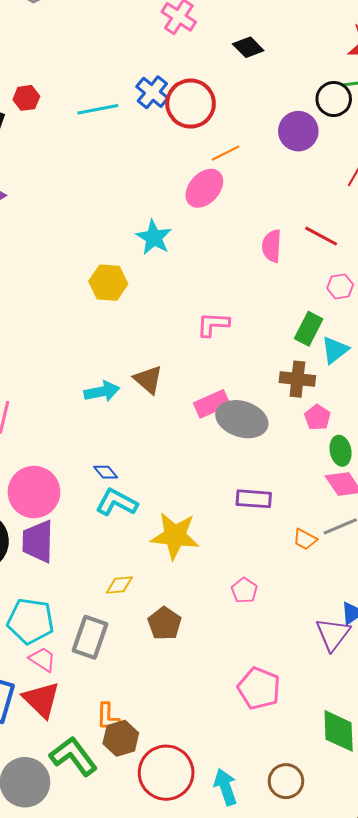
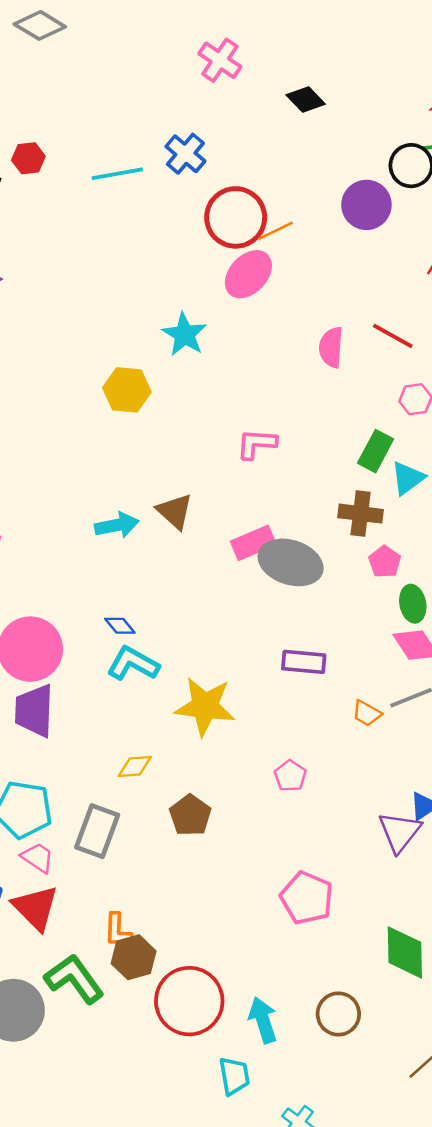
red circle: (191, 104) -> (236, 217), moved

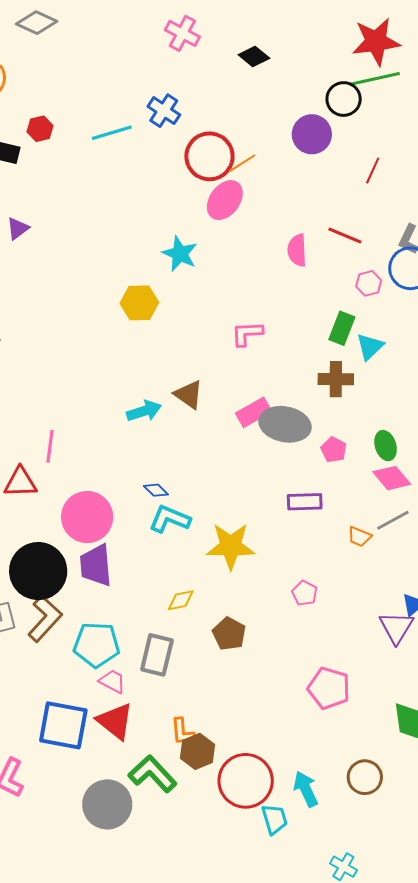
pink pentagon: (385, 562) -> (334, 450), moved
cyan trapezoid: (234, 1076) -> (274, 819), moved

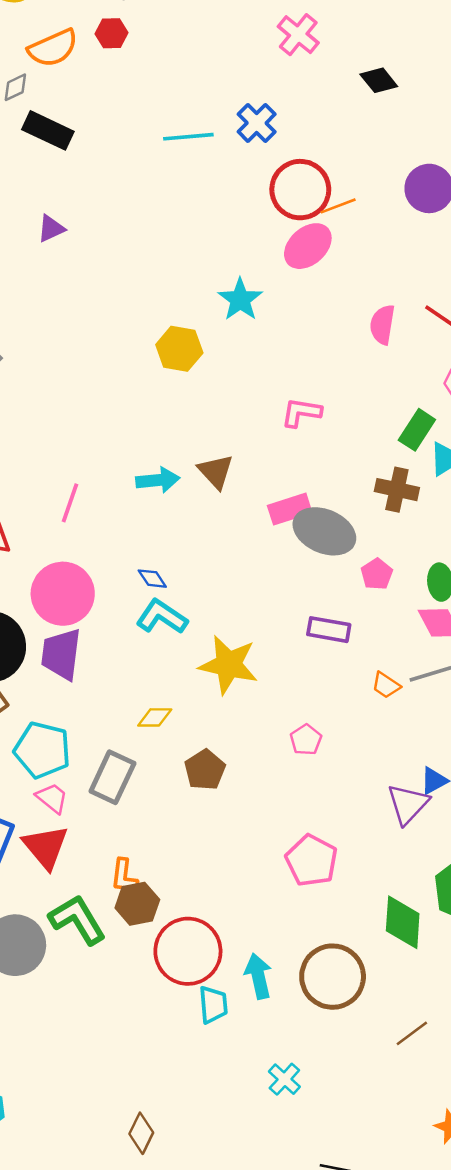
red hexagon: (40, 129) -> (111, 33), moved
pink line: (50, 446) -> (70, 503), moved
brown circle: (365, 777) -> (333, 977), size x1.5

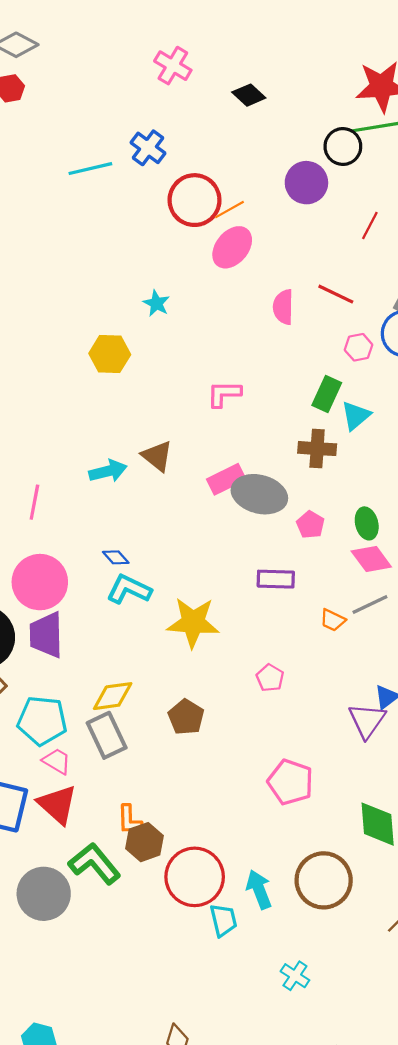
pink ellipse: (308, 246) -> (232, 247), moved
cyan star: (240, 300) -> (156, 303), size x0.7
yellow diamond: (155, 717) -> (113, 696), moved, size x1.4
gray rectangle: (112, 777) -> (107, 735), turned -42

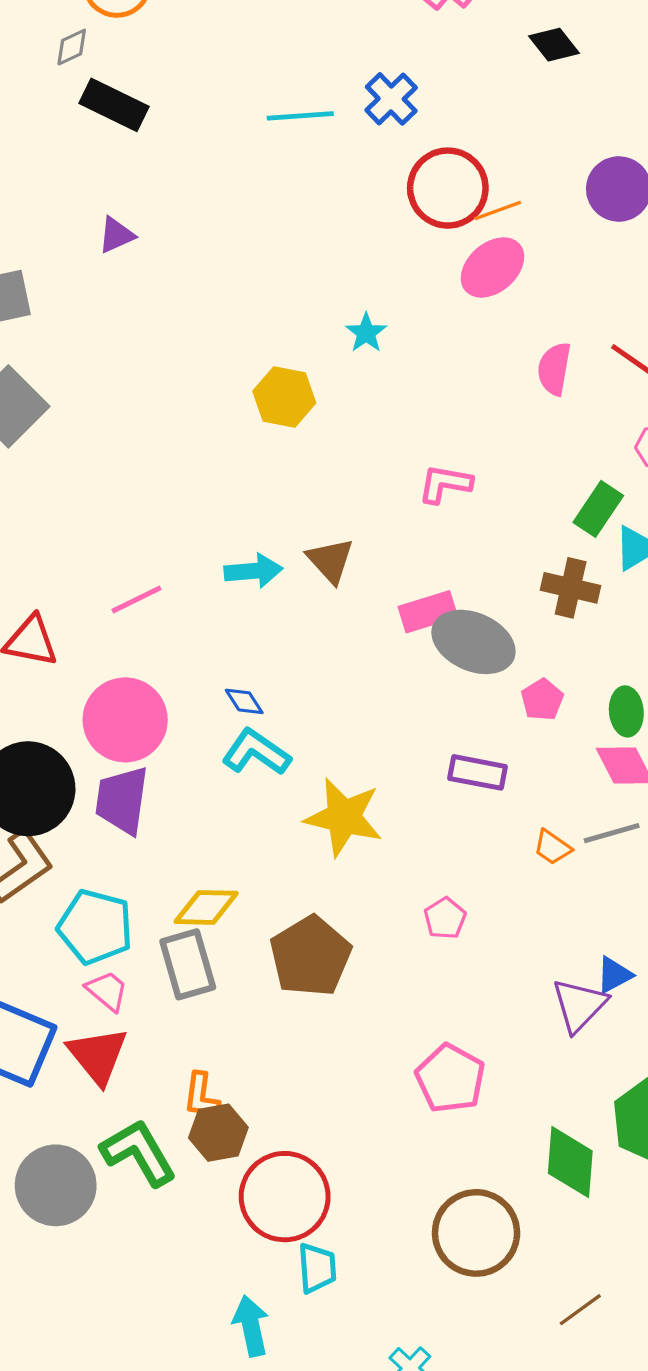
pink line: (34, 502) -> (136, 600), turned 44
brown pentagon: (186, 717) -> (310, 956), size x1.5
cyan arrow: (259, 889) -> (251, 1326), moved

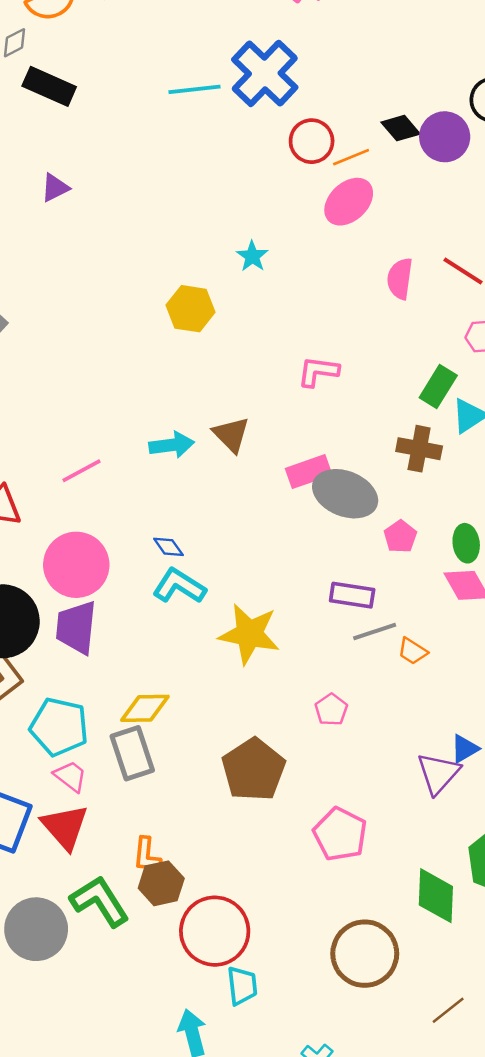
black diamond: (554, 45) -> (401, 128), moved
blue cross: (391, 99) -> (265, 73), size x1.6
red circle: (448, 188) -> (312, 141), size x0.7
gray line: (612, 833) -> (375, 631), moved
brown pentagon: (310, 956) -> (253, 770), moved

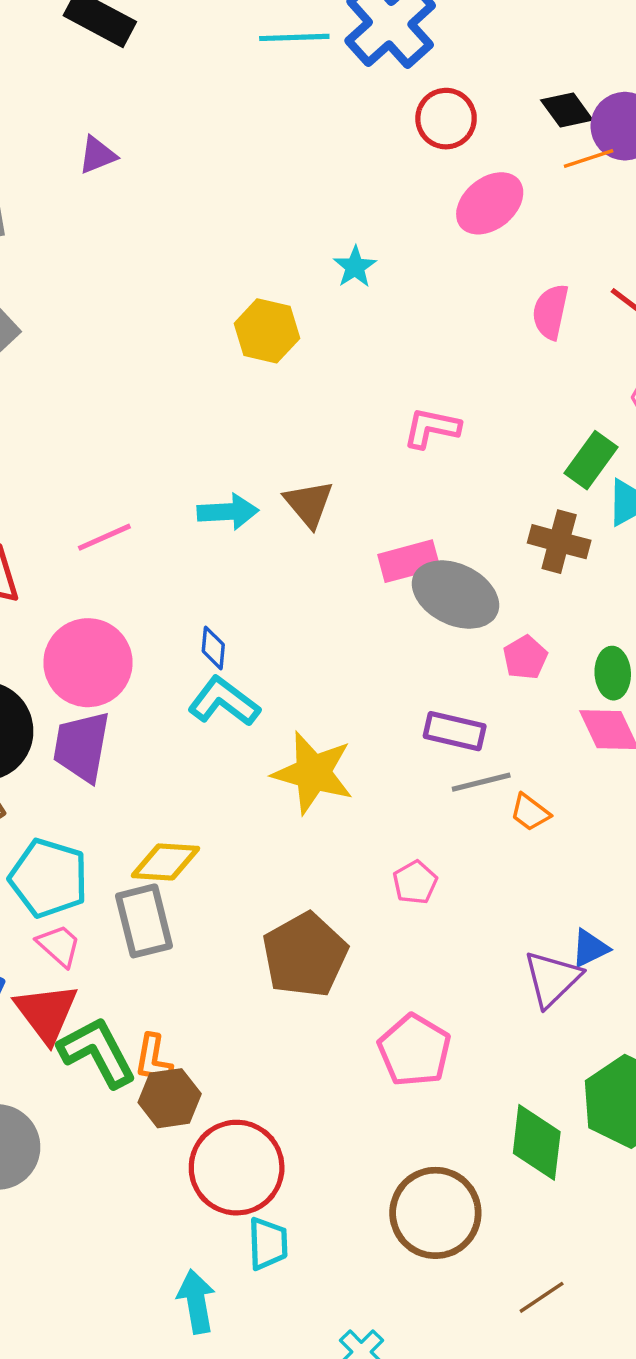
orange line: (351, 157) -> (589, 158), moved
blue diamond: (168, 547) -> (213, 648), turned 36
green L-shape: (100, 901) -> (97, 1052), moved

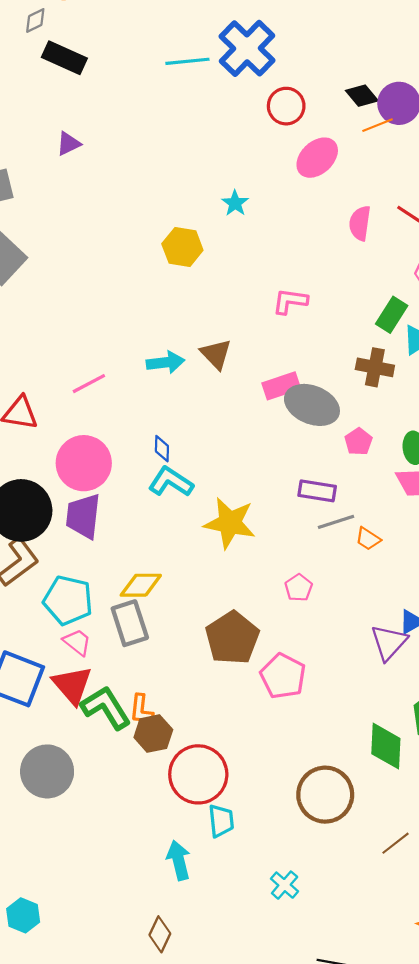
pink pentagon: (414, 1050) -> (283, 676), moved

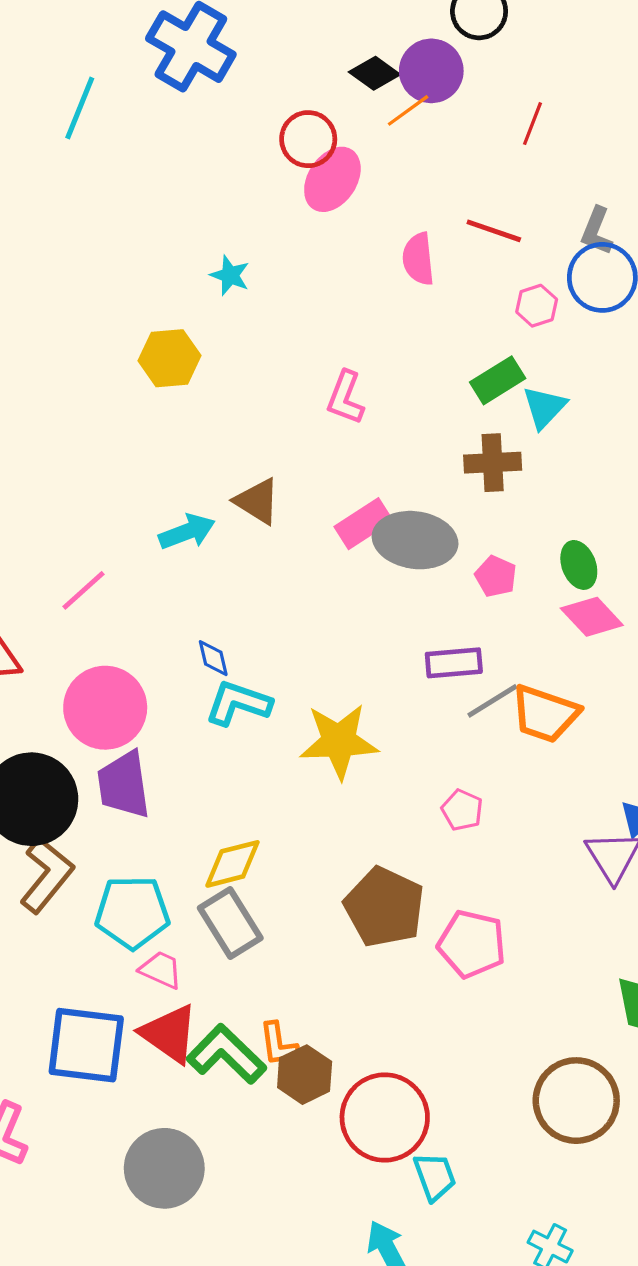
cyan line: (187, 61) -> (80, 108), moved, turned -48
red circle: (286, 106) -> (308, 139), moved
pink L-shape: (290, 301) -> (345, 398), turned -63
green rectangle: (392, 315) -> (498, 380), turned 40
orange trapezoid: (368, 539) -> (545, 714), size x1.8

